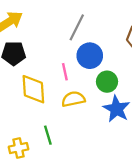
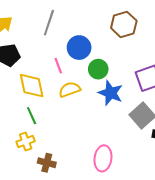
gray line: (77, 27) -> (49, 23), moved
green line: (48, 135) -> (32, 116), moved

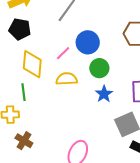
pink line: (58, 66) -> (63, 53), turned 49
blue star: (111, 93) -> (104, 94), size x0.7

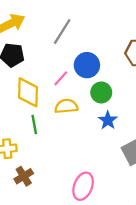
green line: (23, 92) -> (34, 124), moved
brown cross: (24, 141) -> (24, 176), turned 30

